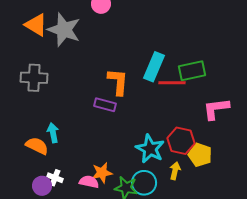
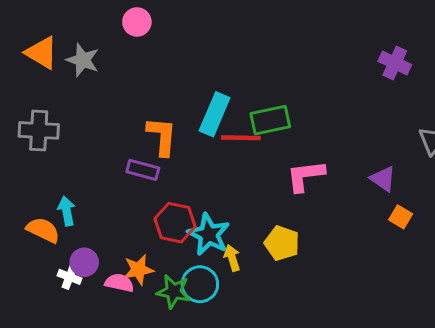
gray star: (64, 30) -> (83, 60), size x0.7
red hexagon: (181, 141) -> (175, 223), moved
yellow arrow: (175, 171) -> (232, 258), moved, turned -30
purple circle: (42, 186) -> (84, 262), moved

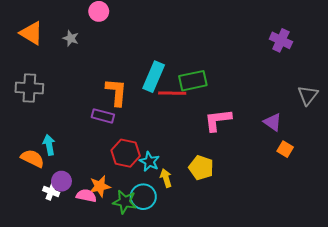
gray star: (83, 60) -> (71, 38), moved, size x0.7
cyan star: (209, 234) -> (149, 161), size x0.7

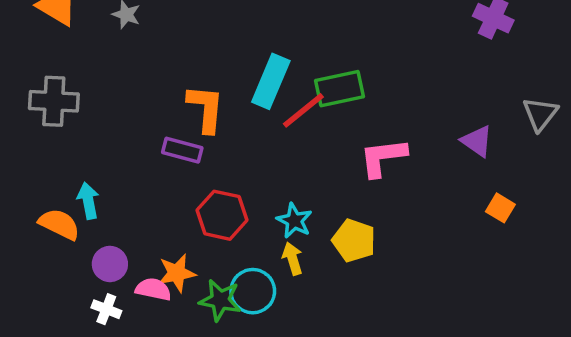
red line: (172, 93) -> (303, 110), turned -40
purple triangle: (273, 122) -> (477, 141), moved
cyan star: (149, 161) -> (294, 221), moved
white cross: (51, 191) -> (106, 309), moved

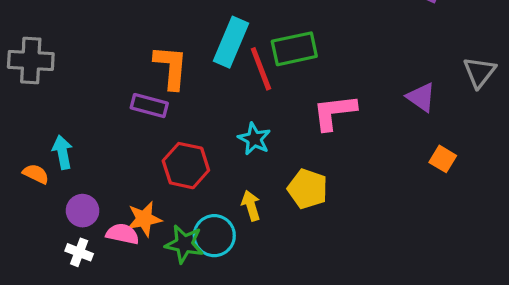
red line: (303, 110) -> (261, 69), turned -72
cyan star: (294, 221) -> (254, 139), moved
orange semicircle: (59, 224) -> (36, 174), size x0.7

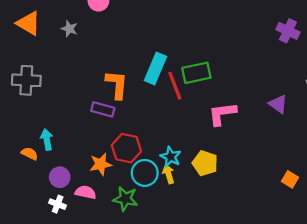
cyan star: (254, 139) -> (171, 157), moved
orange square: (443, 159) -> (290, 179), moved
orange star: (144, 219) -> (101, 164), moved
cyan circle: (214, 236) -> (145, 173), moved

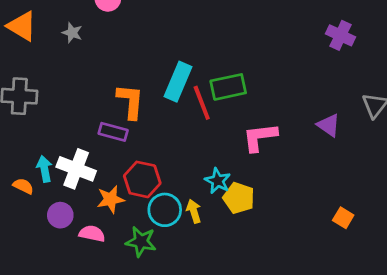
cyan star: (171, 157) -> (218, 181), moved
white cross: (58, 204) -> (76, 169), moved, size x1.8

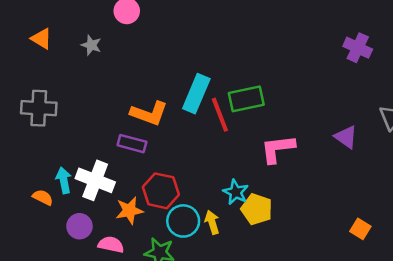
orange triangle: (22, 26) -> (41, 39), size x0.7
orange L-shape: (130, 101) -> (149, 113), turned 105

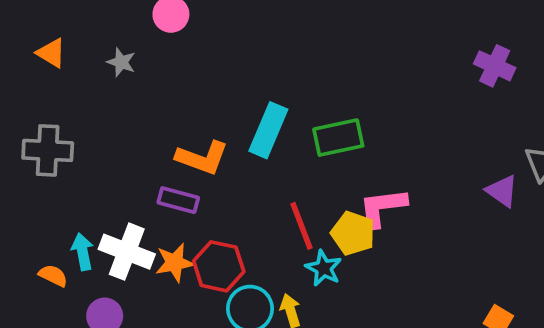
red line: (220, 115) -> (302, 226), moved
purple triangle: (346, 137) -> (502, 191), moved
yellow pentagon: (257, 209) -> (353, 233), moved
orange star: (129, 210) -> (175, 263), moved

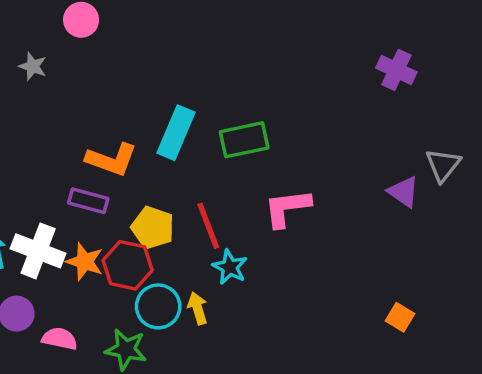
yellow pentagon: (353, 233) -> (153, 228), moved
orange star: (175, 263) -> (85, 262), turned 30

